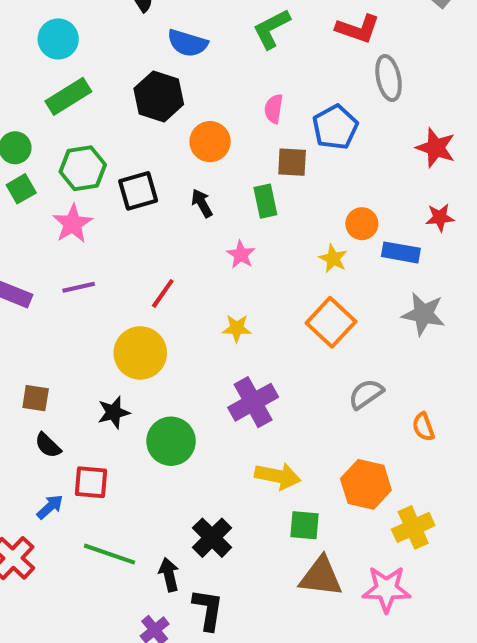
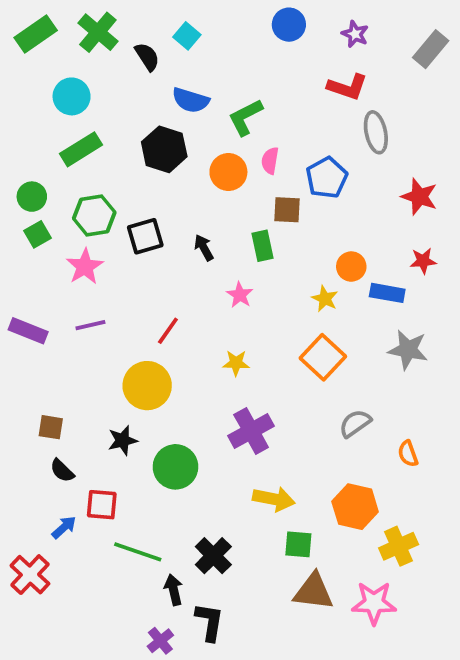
green L-shape: (272, 29) -> (245, 117), moved
orange circle: (210, 142) -> (228, 172), moved
green line: (109, 554) -> (138, 552), moved

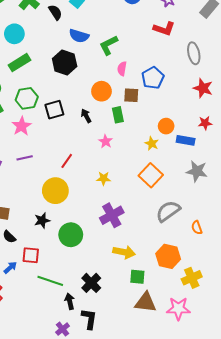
gray ellipse: (376, 132) -> (194, 53), moved
orange circle: (228, 172) -> (101, 91), moved
gray semicircle: (355, 423) -> (168, 211), size x1.4

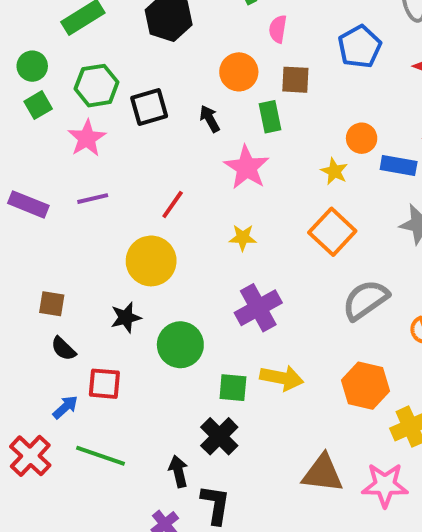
blue pentagon: (153, 78) -> (360, 47), moved
pink star: (106, 141) -> (247, 167), size x1.6
green square: (137, 277) -> (233, 388), moved
green line: (50, 281) -> (100, 456), moved

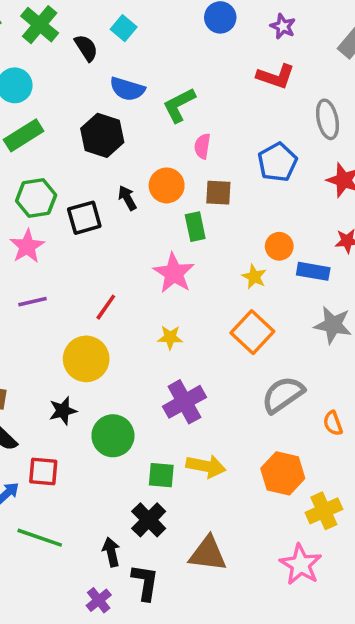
black arrow: (210, 119) -> (127, 198), moved
brown triangle: (323, 473) -> (208, 554), moved
pink star: (385, 485) -> (301, 564), turned 30

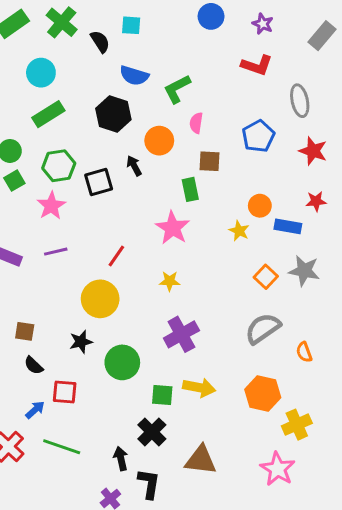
cyan square: (124, 28) -> (131, 25), turned -36
orange circle: (167, 185) -> (159, 141), moved
orange square: (252, 332) -> (266, 277), moved, size x0.7

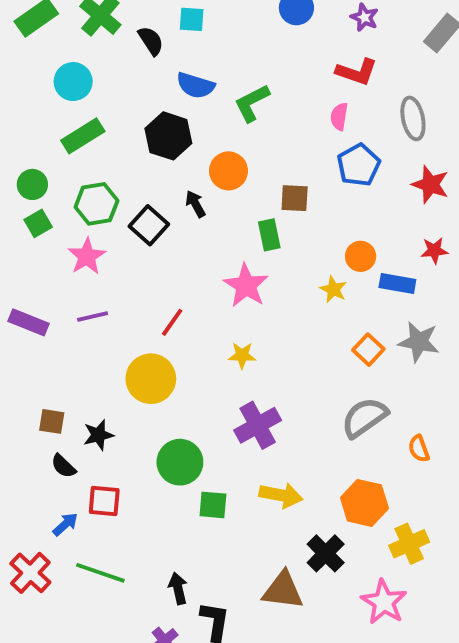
pink semicircle: (196, 123) -> (339, 117), moved
black square: (99, 182) -> (149, 225), turned -32
black star: (81, 342) -> (98, 435), moved
green square: (162, 395) -> (213, 505), moved
black cross: (152, 432) -> (326, 553), moved

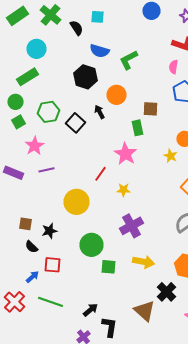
green rectangle: (83, 136) -> (28, 77), moved
pink star: (87, 256) -> (34, 146), moved
red line: (172, 322) -> (100, 174), moved
black arrow: (178, 588) -> (90, 310), turned 63
brown triangle: (283, 590) -> (144, 311), turned 35

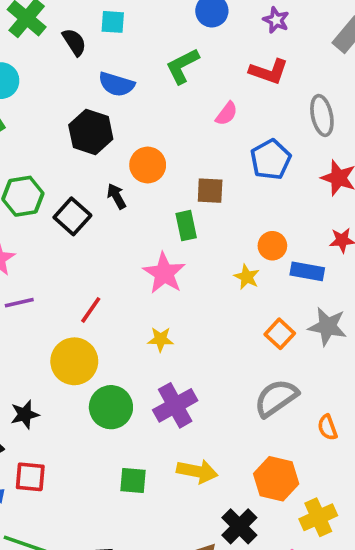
green L-shape: (128, 60) -> (183, 66), moved
pink semicircle: (174, 67) -> (227, 114), moved, turned -152
red line: (100, 174) -> (91, 310), moved
green circle: (92, 245) -> (111, 407), moved

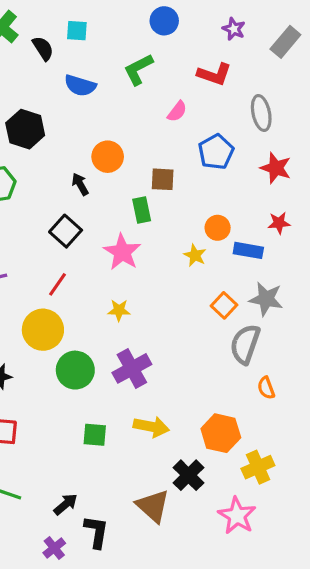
purple star: (276, 20) -> (234, 29), moved
black hexagon: (91, 132) -> (25, 129), moved
black square: (72, 216) -> (66, 231), moved
gray semicircle: (276, 398) -> (245, 344), moved, turned -36

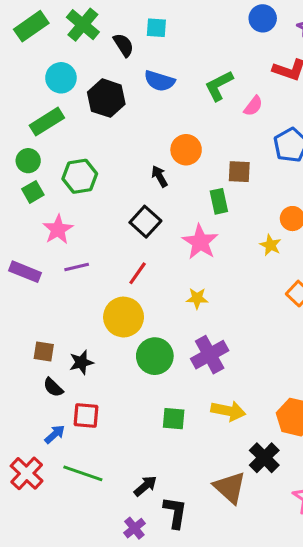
blue circle: (164, 21) -> (263, 18), moved
green L-shape: (138, 69) -> (219, 86), moved
black hexagon: (25, 129) -> (106, 98), moved

